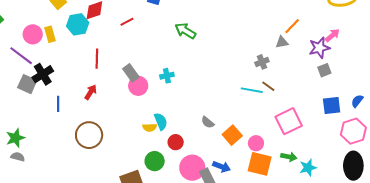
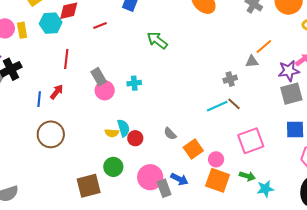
gray square: (324, 70) -> (291, 94), size x1.6
cyan line: (252, 90) -> (217, 106), turned -40
blue line: (58, 104) -> (39, 99), moved
red circle: (176, 142) -> (135, 138), moved

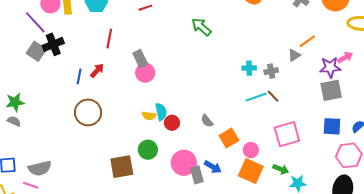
gray triangle: (252, 61) -> (294, 55), turned -32
cyan cross: (134, 83) -> (249, 68), moved

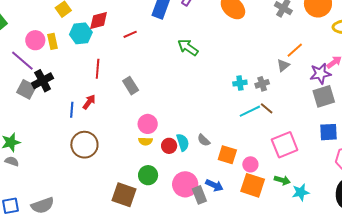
pink circle: (145, 73) -> (148, 124), moved
cyan semicircle: (161, 112) -> (183, 142), moved
orange square: (229, 138) -> (227, 155), turned -36
brown square: (122, 167) -> (124, 195), turned 35

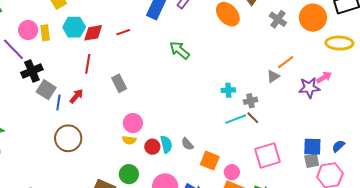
red diamond: (99, 21) -> (93, 33), moved
gray cross: (262, 84) -> (250, 101), moved
gray square: (26, 89) -> (46, 90), moved
gray square: (324, 96) -> (312, 161), moved, size x0.7

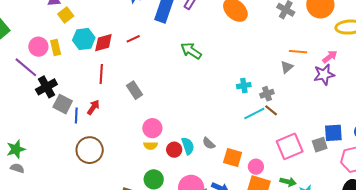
orange line: (286, 62) -> (298, 52), turned 48
pink arrow: (324, 77) -> (330, 57), moved
gray square: (312, 161) -> (320, 145), moved

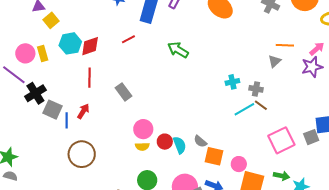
red line: (133, 39) -> (128, 39), moved
gray cross: (267, 94) -> (256, 89), turned 32
red circle: (174, 150) -> (165, 142), moved
orange square: (233, 157) -> (214, 156), moved
pink circle: (256, 167) -> (239, 164), moved

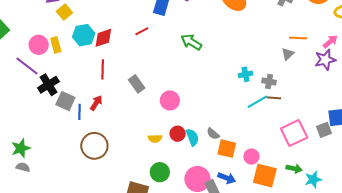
brown line: (261, 105) -> (274, 98), turned -32
pink circle: (143, 129) -> (170, 100), moved

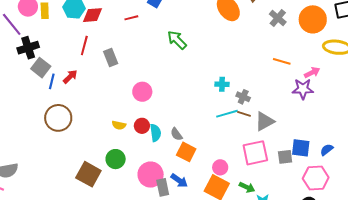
gray triangle: (288, 54) -> (265, 121), moved, size x1.5
gray rectangle: (137, 84) -> (111, 57), moved
pink circle: (251, 157) -> (220, 167), moved

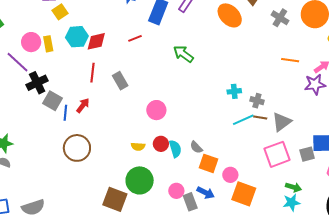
green circle: (116, 159) -> (140, 180), size x1.4
pink circle: (220, 167) -> (230, 175), moved
pink circle: (151, 175) -> (176, 191), size x0.6
green arrow: (247, 187) -> (293, 187), moved

